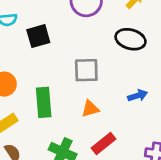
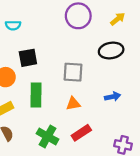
black square: (38, 36) -> (28, 58), moved
black ellipse: (131, 39) -> (111, 51), turned -30

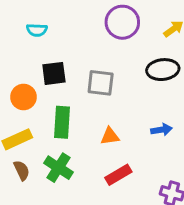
gray square: (73, 72) -> (101, 83), moved
green cross: (48, 136) -> (58, 168), moved

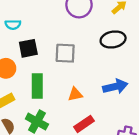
cyan semicircle: (37, 30) -> (13, 25), moved
blue arrow: (162, 130) -> (115, 86), size x1.5

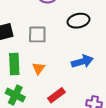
orange triangle: (75, 94) -> (39, 68), moved, turned -40

